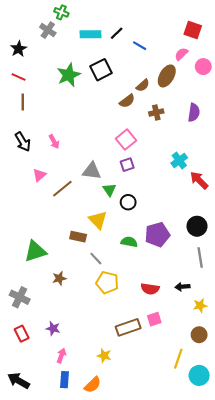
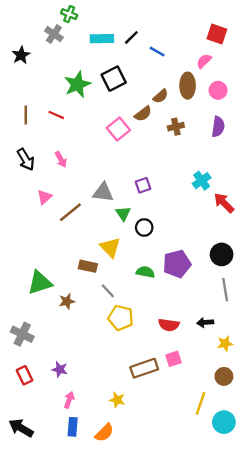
pink circle: (203, 67) -> (218, 90), moved
brown ellipse: (167, 76) -> (188, 86), turned -30
red line: (19, 77) -> (56, 115), moved
pink square: (126, 140) -> (118, 129), moved
brown star: (59, 278) -> (67, 301), moved

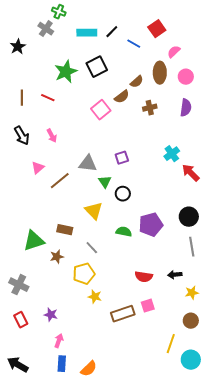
red square: (217, 34) -> (157, 29), moved, turned 36
brown rectangle: (88, 266) -> (65, 230), moved
yellow pentagon: (121, 318) -> (84, 274), moved, turned -30
yellow star: (117, 400) -> (95, 297), moved

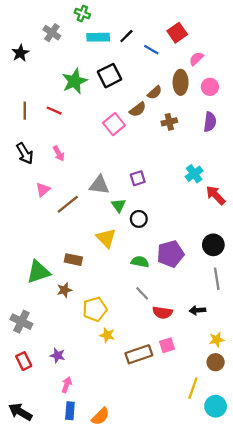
green cross: (59, 12) -> (82, 14), moved
gray line: (92, 248) -> (142, 293), moved
yellow star: (192, 293) -> (217, 340), moved

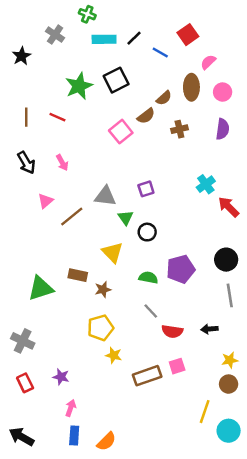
brown star: (64, 290) -> (103, 289), moved

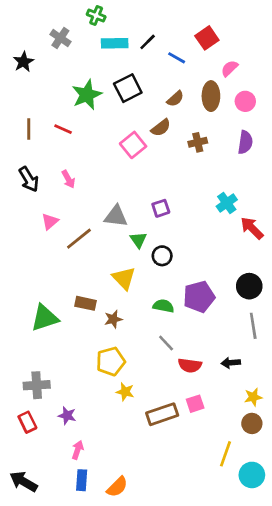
brown semicircle: (164, 98) -> (175, 99), moved
gray cross: (23, 341) -> (37, 385), moved, turned -30

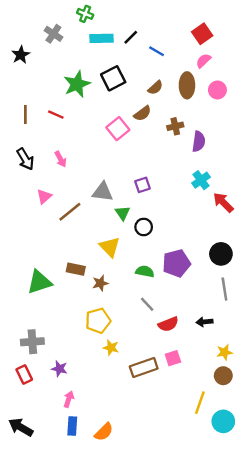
red square: (207, 38) -> (202, 34), moved
purple semicircle: (245, 142) -> (199, 141), moved
red semicircle: (190, 365) -> (168, 324), turned -30

